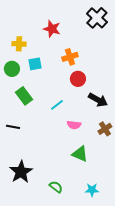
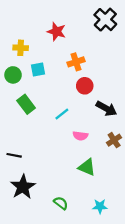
black line: (13, 127) -> (14, 155), moved

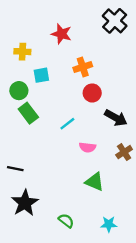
green circle: (13, 75) -> (19, 91), moved

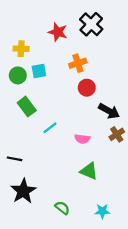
black cross: (115, 21) -> (91, 24), moved
green circle: (19, 91) -> (18, 75), moved
cyan line: (67, 124) -> (50, 128), moved
brown cross: (124, 152) -> (117, 134), moved

